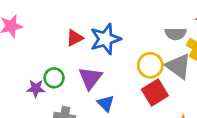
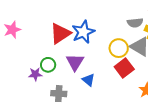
red triangle: (75, 38) -> (60, 34), size x1.6

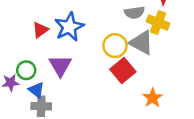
red triangle: (60, 34) -> (40, 30), size x0.6
blue triangle: (88, 80) -> (36, 90), moved

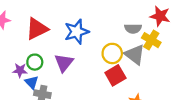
red triangle: (40, 30) -> (37, 29), moved, size x1.6
blue triangle: (36, 90) -> (32, 82), moved

